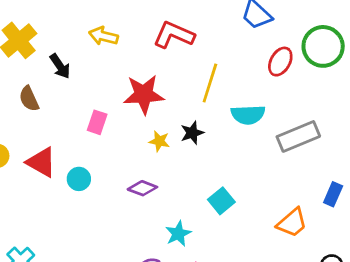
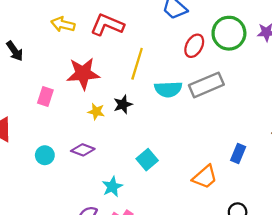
yellow arrow: (103, 36) -> (63, 24), moved
gray rectangle: (298, 136) -> (206, 85), moved
cyan circle: (79, 179) -> (45, 155), moved

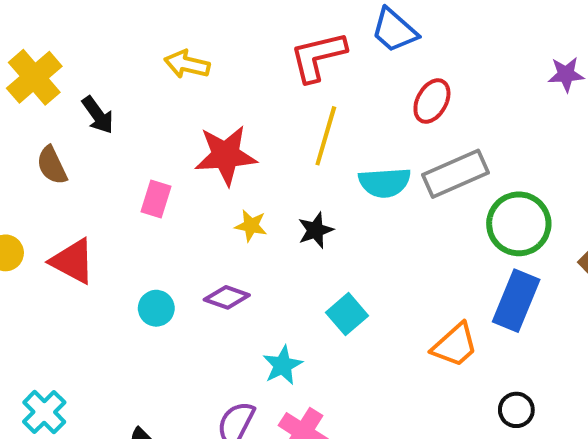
red L-shape: (107, 25) -> (318, 57), moved, turned -36
green circle: (229, 33) -> (519, 224), moved
black star: (123, 104) -> (316, 230), moved
blue rectangle: (238, 153) -> (516, 301), size x1.6

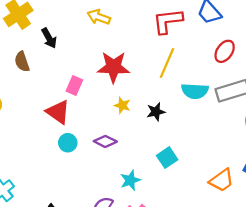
red triangle: (73, 261) -> (58, 112), moved

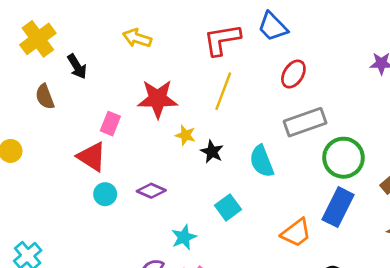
cyan semicircle: (195, 91) -> (262, 161), moved, turned 68
yellow star: (122, 105) -> (185, 135), moved
black star: (156, 112) -> (212, 152), turned -30

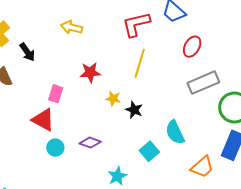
red star: (158, 99) -> (90, 72), size x0.7
cyan semicircle: (262, 161) -> (175, 132), moved

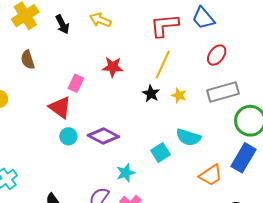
black arrow: (27, 52) -> (62, 24), moved
yellow star: (113, 99) -> (179, 95), moved
black star: (134, 110) -> (151, 94), moved
cyan semicircle: (175, 132) -> (188, 137), turned -55
purple diamond: (90, 143) -> (103, 136), size x1.4

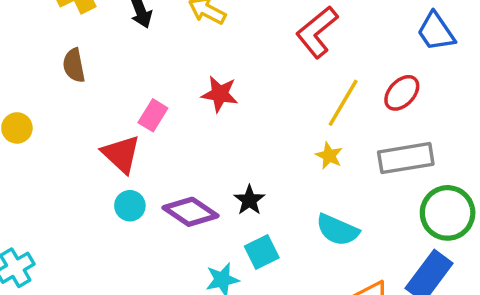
blue trapezoid: (203, 18) -> (436, 32), moved
red L-shape: (164, 25) -> (317, 32), turned -40
yellow line: (163, 64) -> (343, 103), moved
black star: (151, 94) -> (249, 200), moved
cyan square: (160, 153) -> (262, 252), moved

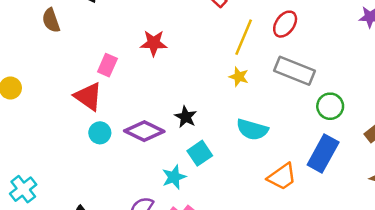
brown semicircle: (74, 65) -> (51, 20), moved
gray rectangle: (406, 158) -> (294, 71), turned 39
green circle: (448, 213) -> (330, 106), size x0.7

